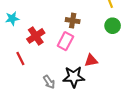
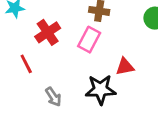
gray arrow: (49, 82) -> (53, 97), moved

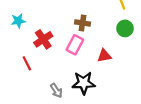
red triangle: (125, 67) -> (104, 56), moved
gray arrow: (53, 97) -> (56, 91), moved

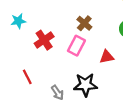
brown cross: (82, 23) -> (84, 23), turned 32
red line: (27, 63) -> (27, 77), moved

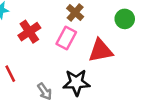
red triangle: (107, 57) -> (101, 51), size x1.5

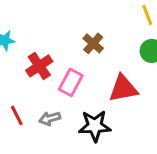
pink rectangle: (66, 38) -> (71, 82), moved
gray arrow: (45, 91) -> (50, 118), moved, turned 108

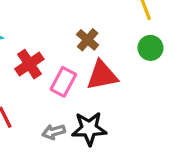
red triangle: (123, 88) -> (102, 75), moved
gray arrow: (50, 118) -> (54, 132), moved

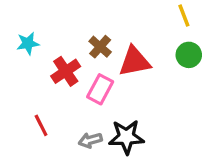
brown cross: (88, 40) -> (100, 47), moved
red triangle: (102, 75) -> (135, 61), moved

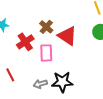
red triangle: (135, 61) -> (67, 36), turned 45
pink rectangle: (100, 89) -> (46, 53), turned -30

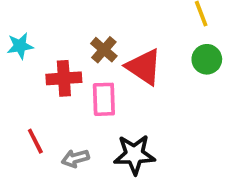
red cross: (25, 42) -> (64, 78), turned 30
gray arrow: (40, 84) -> (75, 158), moved

